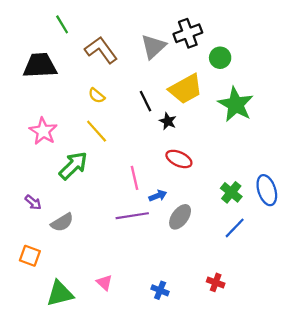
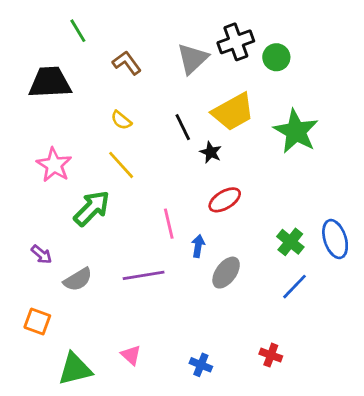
brown L-shape: (101, 50) -> (127, 63), size x0.7
green circle: (220, 58) -> (276, 57), moved
red ellipse: (179, 159) -> (225, 200), turned -55
blue arrow: (158, 196) -> (198, 246), turned -60
purple line: (132, 216) -> (144, 275), moved

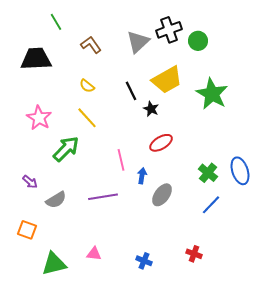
pink triangle: (131, 355) -> (94, 254), turned -35

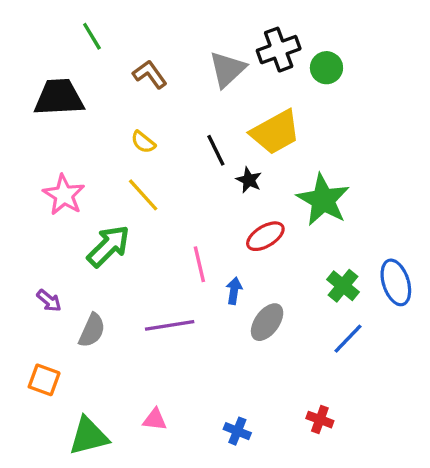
green star: (212, 94) -> (323, 200), moved
gray semicircle: (56, 200) -> (92, 330), turned -35

